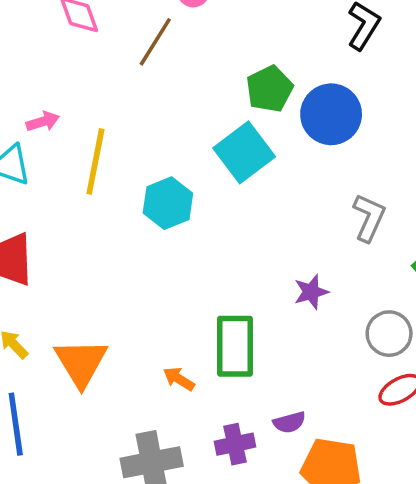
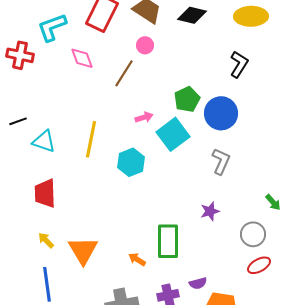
pink arrow: (43, 122) -> (144, 117), moved
gray L-shape: (369, 218) -> (221, 161), moved

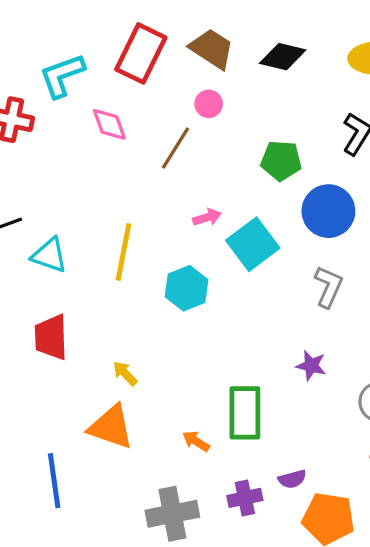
green pentagon: (187, 99) -> (281, 161), moved, turned 30
purple star: (210, 211) -> (311, 366), turned 30
yellow arrow: (46, 240) -> (125, 373), moved
orange triangle: (83, 250) -> (111, 427), turned -40

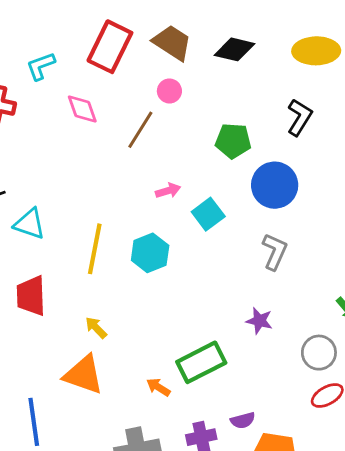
cyan L-shape: (62, 75) -> (41, 66), size x0.7
cyan square: (253, 244) -> (208, 214), size x0.7
yellow line: (124, 252) -> (95, 249), moved
green rectangle: (245, 413) -> (201, 362), turned 63

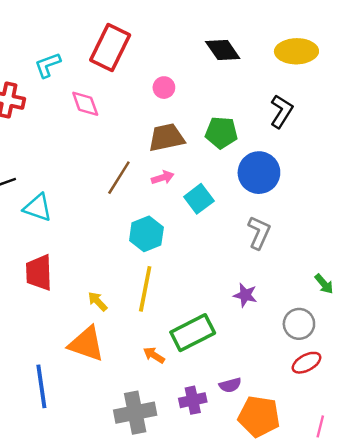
brown trapezoid: (172, 43) -> (166, 138), moved, turned -45
black diamond: (234, 49) -> (223, 50), turned 42
brown line: (140, 130) -> (119, 178), moved
yellow line: (95, 249) -> (145, 289), moved

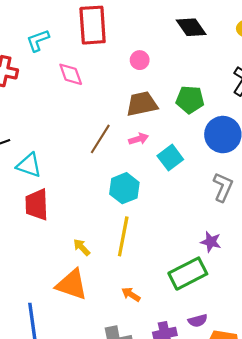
red rectangle: (110, 48) -> (93, 25), turned -30
red trapezoid: (39, 273) -> (37, 205), moved
green rectangle: (193, 333) -> (188, 274), moved

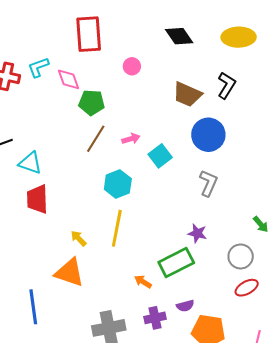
cyan L-shape: (38, 40) -> (38, 67), moved
green pentagon: (190, 100) -> (92, 103), moved
brown trapezoid: (142, 104) -> (187, 94), moved, turned -144
orange arrow: (131, 294) -> (143, 282), moved

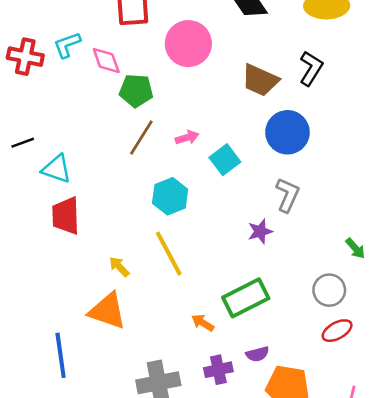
pink circle: (132, 66) -> (188, 44), size x2.0
yellow line: (117, 228) -> (169, 254), turned -39
purple star: (197, 233) -> (260, 231), moved, turned -30

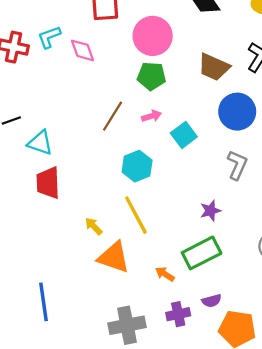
green pentagon: (136, 91) -> (151, 76), moved
purple star: (260, 231) -> (210, 211), moved
orange triangle: (107, 311) -> (114, 257), moved

